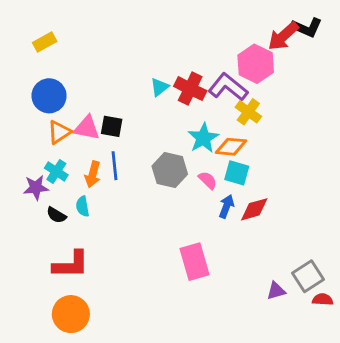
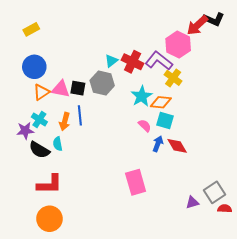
gray hexagon: (170, 170) -> (102, 83), moved
red diamond: (254, 209) -> (177, 146), turned 75
black semicircle: (56, 215) -> (39, 150), size x1.5

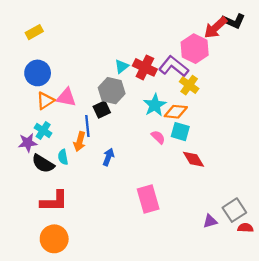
black square: (78, 88) -> (102, 109), moved, turned -35
orange arrow: (65, 122) -> (80, 142), moved
blue arrow: (158, 144) -> (108, 157), moved

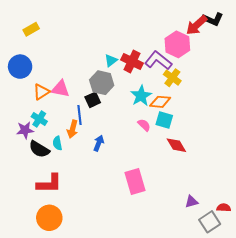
blue circle: (38, 73) -> (20, 67), moved
gray square: (234, 210) -> (210, 222), moved

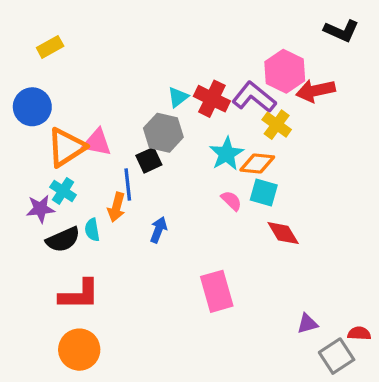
red arrow: (197, 25) -> (316, 91), moved, turned 30
orange triangle: (41, 92) -> (66, 147), size x1.5
black semicircle: (39, 149) -> (63, 240), turned -55

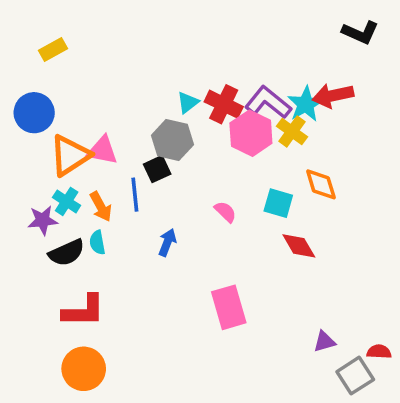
pink hexagon: (285, 71) -> (251, 133), moved
cyan star: (226, 154) -> (306, 104), moved
orange diamond: (257, 163) -> (321, 184), moved, turned 68
pink semicircle: (231, 201) -> (225, 212), moved
orange arrow: (116, 207) -> (101, 207), moved, turned -44

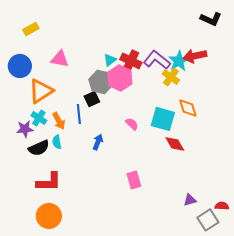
pink hexagon: (251, 133) -> (120, 78), moved
pink triangle: (102, 150) -> (60, 59), moved
cyan square: (278, 203) -> (163, 119), size x1.4
pink rectangle: (229, 307) -> (134, 180), size x0.7

